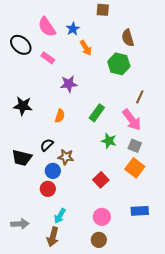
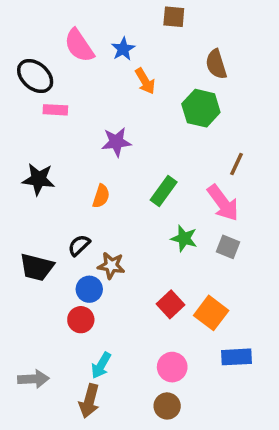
pink rectangle: (48, 58) -> (55, 110), moved, turned -32
orange square: (135, 168) -> (211, 313), moved

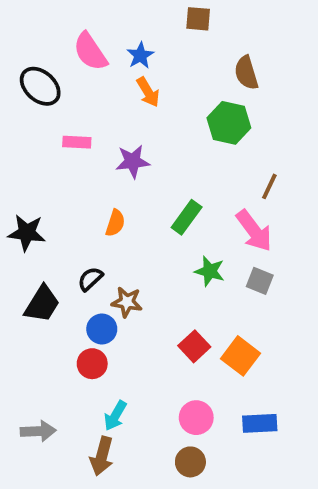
orange arrow: (145, 81) -> (148, 92), moved
pink rectangle: (55, 110) -> (77, 142), moved
black star: (38, 179) -> (27, 233), moved
black trapezoid: (37, 267) -> (42, 304), turned -72
blue rectangle: (236, 357) -> (260, 423), moved

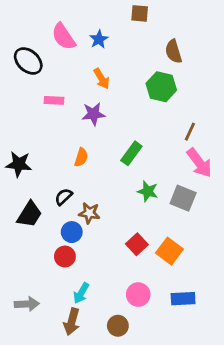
orange arrow: (148, 92) -> (102, 79), moved
pink arrow: (254, 231) -> (199, 163), moved
gray square: (260, 281) -> (183, 198), size x1.4
brown circle: (190, 462) -> (118, 326), moved

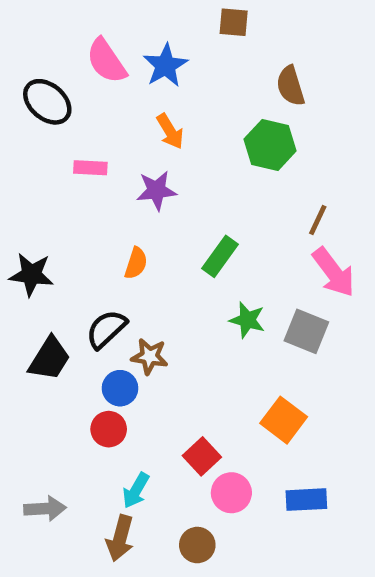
blue star: (99, 39) -> (165, 65), size x1.4
black semicircle: (64, 197) -> (106, 329), size x1.4
red square: (137, 244) -> (202, 456), moved

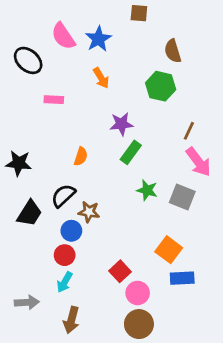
purple star: (156, 190) -> (121, 124), moved
cyan arrow: (136, 490) -> (65, 282), moved
blue rectangle: (306, 500) -> (182, 278), moved
brown circle: (197, 545) -> (139, 324), moved, size x1.4

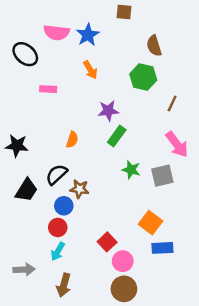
pink semicircle: (63, 36) -> (57, 32), turned -50
brown line: (189, 131) -> (172, 103), moved
gray square: (182, 197) -> (162, 176), turned -35

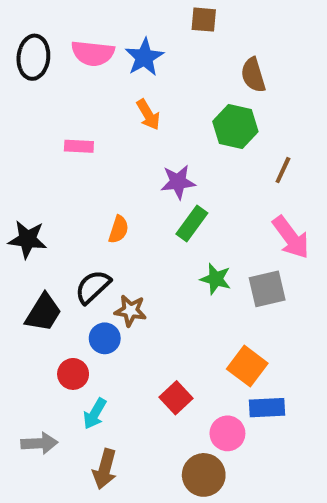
black ellipse: (25, 54) -> (33, 57), moved, turned 55
red circle: (58, 227) -> (73, 374), moved
pink circle: (123, 261) -> (227, 433), moved

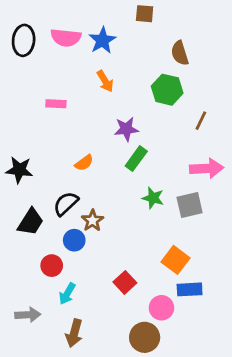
orange semicircle: (119, 229) -> (84, 163), turned 36
pink arrow: (291, 237) -> (206, 168), turned -56
brown star: (130, 311) -> (93, 221), turned 30

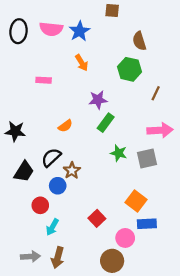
gray arrow: (28, 315) -> (30, 256), moved

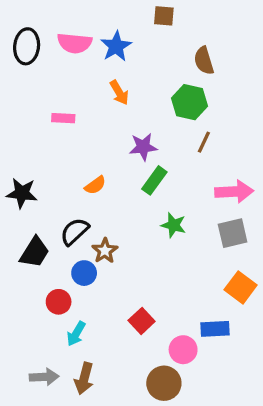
brown line: (156, 93) -> (204, 142), moved
gray square: (147, 159) -> (233, 233), moved
orange square: (136, 201) -> (241, 287), moved

